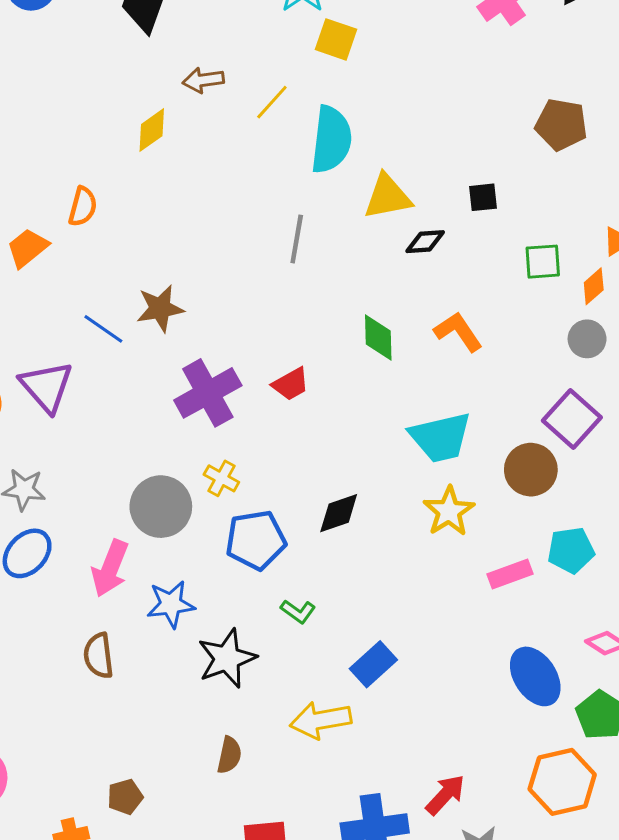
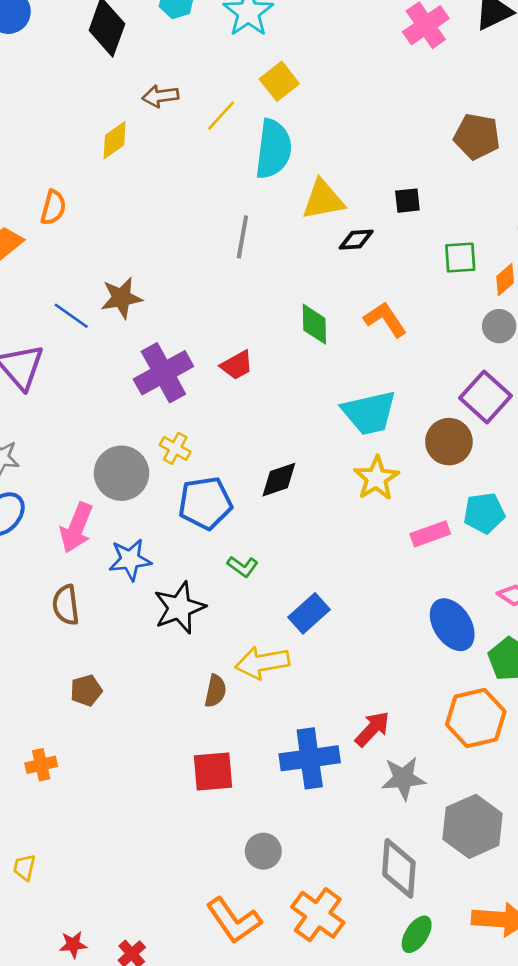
yellow square: (336, 39) -> (279, 81), moved, turned 33
brown semicircle: (229, 755) -> (215, 691), moved
brown pentagon: (125, 797) -> (86, 691), moved

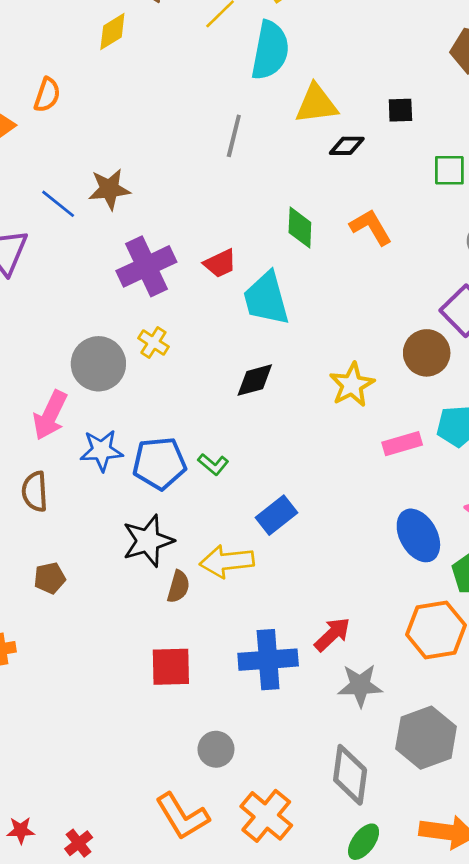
cyan trapezoid: (369, 413) -> (266, 299), moved, turned 84
blue pentagon: (205, 503) -> (159, 463), moved
black star: (179, 608) -> (148, 541), moved

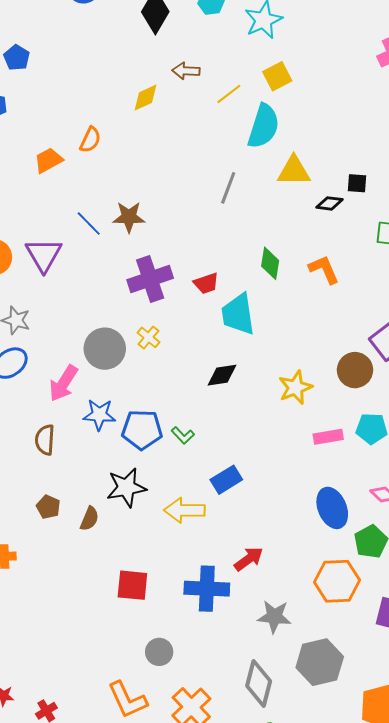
black diamond: (347, 146) -> (330, 203), moved
brown pentagon: (50, 578) -> (48, 507), turned 30
brown semicircle: (178, 587) -> (89, 519), moved
red arrow: (332, 634) -> (249, 559), moved

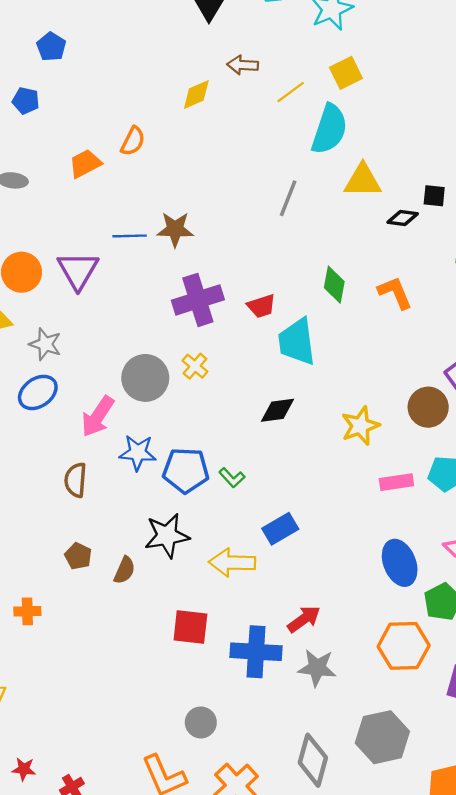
blue line: (89, 223) -> (130, 236), turned -48
red square: (132, 585) -> (190, 627), moved
gray star: (274, 617) -> (317, 668), moved

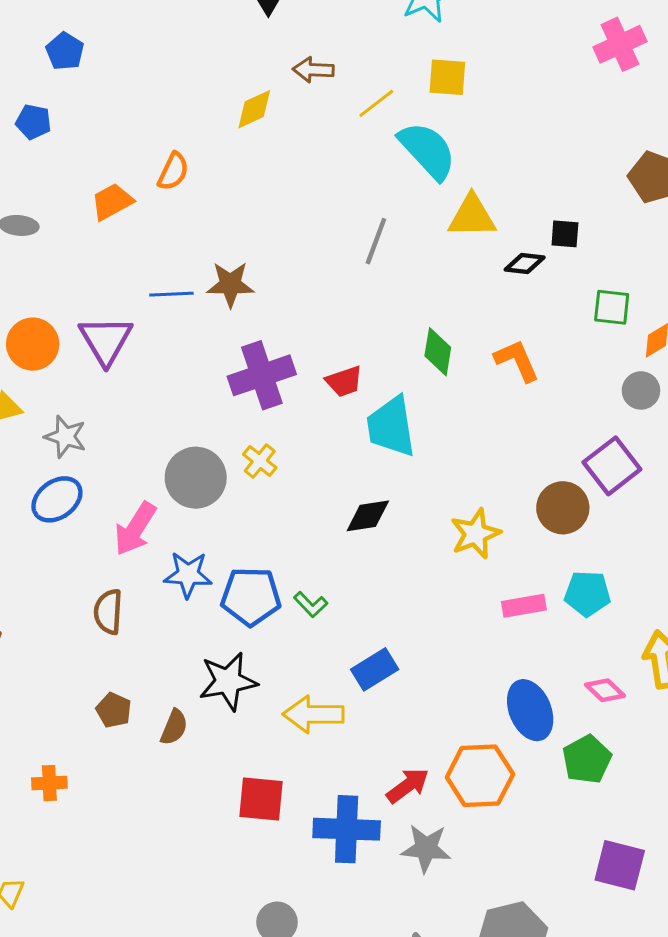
yellow square: (346, 73) -> (447, 77), turned 32
cyan semicircle: (329, 129) -> (427, 151), turned -60
orange hexagon: (404, 646) -> (480, 776), moved

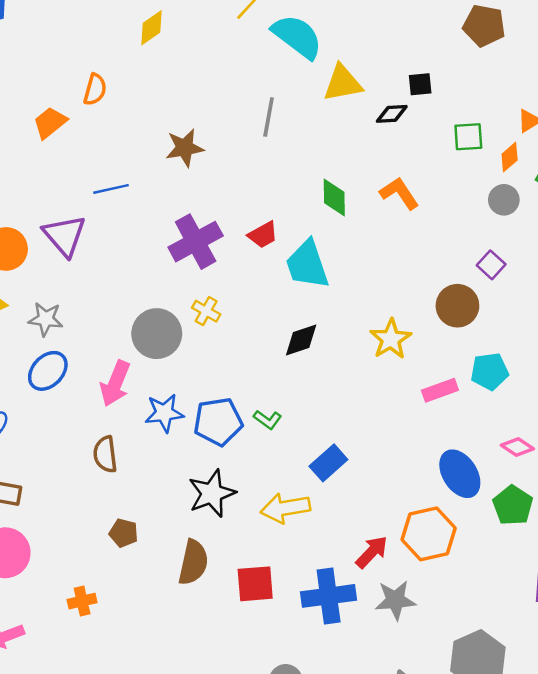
brown star: (230, 284) -> (185, 148), moved
purple square: (612, 466) -> (491, 265), size x0.6
brown semicircle: (174, 727) -> (193, 562), moved, size x1.5

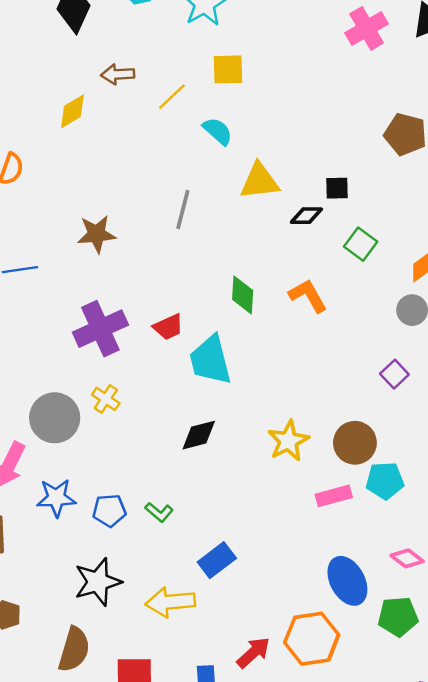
cyan semicircle: (297, 37) -> (218, 131), size x0.6
green square: (468, 137) -> (361, 244), moved, turned 36
brown circle: (457, 306) -> (355, 443), moved
blue pentagon: (218, 422) -> (109, 510), size x0.7
green pentagon: (513, 505) -> (398, 617), turned 30

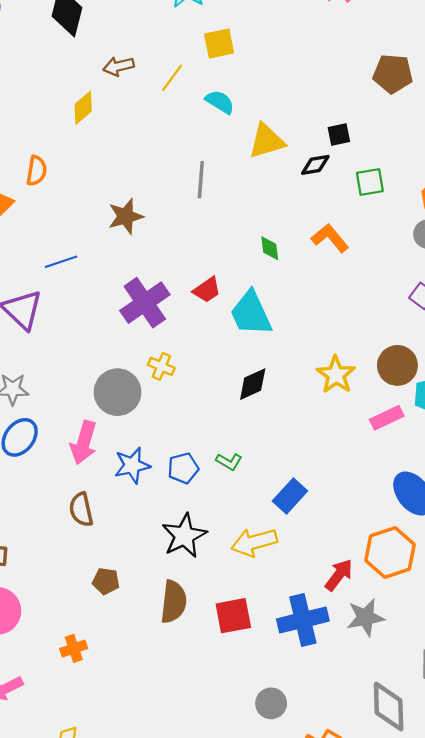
green square: (361, 244) -> (370, 182), turned -36
green diamond: (243, 295) -> (270, 248), size x0.7

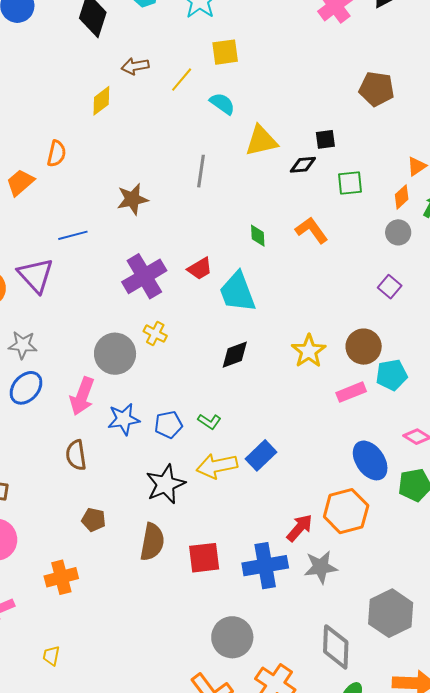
yellow arrow: (254, 542) -> (217, 466), moved
orange cross: (74, 648) -> (61, 577), size x1.4
gray circle: (271, 703) -> (232, 637), size x1.5

